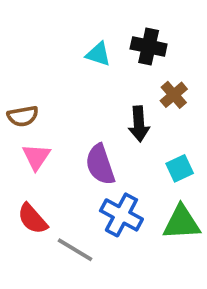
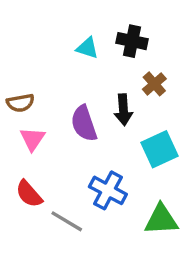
purple semicircle: (100, 165) -> (84, 123), moved
cyan square: (180, 168) -> (159, 149), size x1.5
green triangle: (181, 223) -> (161, 220), moved

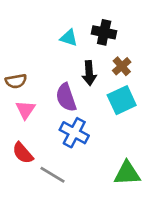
black arrow: (123, 110) -> (89, 73), moved
cyan square: (159, 149) -> (122, 100), moved
blue cross: (108, 190) -> (74, 133), moved

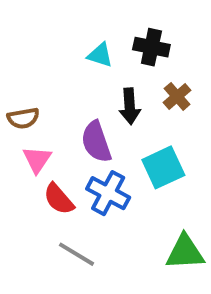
cyan square: (122, 100) -> (163, 167), moved
red semicircle: (23, 153) -> (59, 199), moved

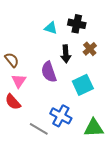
brown semicircle: (23, 118) -> (12, 60), turned -119
blue cross: (108, 193) -> (61, 116), moved
red semicircle: (59, 199) -> (13, 102), moved

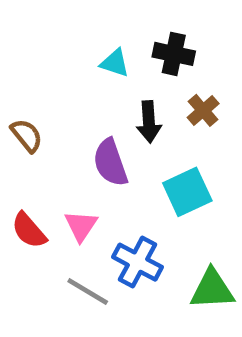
pink triangle: (19, 81) -> (81, 226), moved

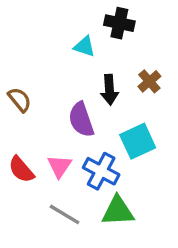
black cross: (174, 54) -> (119, 23), moved
blue cross: (137, 262) -> (101, 171), moved
green triangle: (212, 289) -> (118, 211), moved

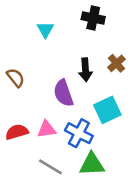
cyan triangle: (84, 46) -> (45, 30), moved, turned 42
pink triangle: (60, 166) -> (47, 129), turned 48
red semicircle: (21, 170) -> (17, 132), turned 115

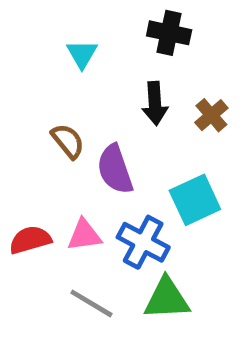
black arrow: (85, 70) -> (155, 103), moved
brown semicircle: (16, 78) -> (68, 141), moved

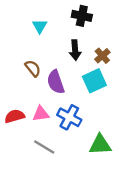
cyan square: (195, 200) -> (94, 81), moved
green triangle: (167, 299) -> (100, 145), moved

